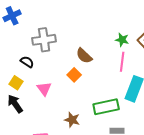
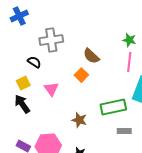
yellow square: (16, 83) -> (23, 83), turned 32

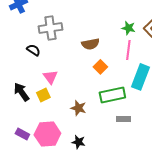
brown semicircle: (91, 56) -> (90, 44), turned -54
orange square: (81, 75) -> (100, 67), moved
yellow square: (23, 83) -> (43, 95), moved

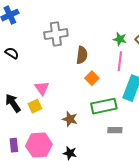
gray cross: (50, 28) -> (56, 34), moved
brown semicircle: (90, 44) -> (82, 55), turned -72
black semicircle: (33, 50) -> (12, 53), moved
purple rectangle: (22, 134) -> (14, 145), turned 56

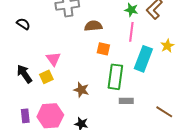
brown semicircle: (82, 55) -> (93, 26), turned -102
orange square: (92, 78) -> (103, 49), turned -32
green rectangle: (104, 106) -> (115, 77), turned -70

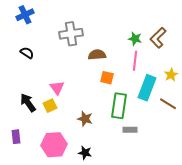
brown line: (164, 112) -> (168, 104), moved
purple rectangle: (25, 116) -> (16, 137), moved

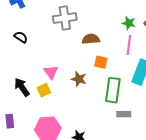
brown star: (85, 119) -> (79, 79), moved

